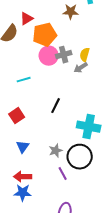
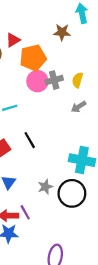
gray arrow: (81, 68) -> (79, 107), moved
black line: (56, 106) -> (30, 140), moved, turned -56
purple line: (63, 174) -> (25, 212), moved

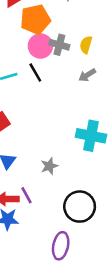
gray cross: (54, 80) -> (59, 45), turned 30
black line: (30, 140) -> (35, 73), moved
black circle: (72, 193) -> (80, 207), moved

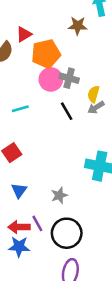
yellow semicircle: (86, 45) -> (93, 94), moved
black line: (35, 73) -> (67, 111), moved
black circle: (80, 207) -> (67, 233), moved

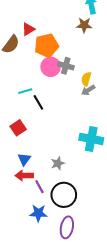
brown star: (78, 26) -> (84, 25), moved
black line: (67, 111) -> (38, 102), moved
red arrow: (19, 227) -> (24, 176), moved
blue star: (19, 247) -> (38, 213), moved

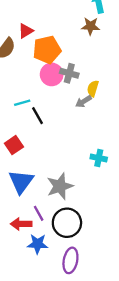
gray arrow: (88, 90) -> (83, 101), moved
cyan cross: (91, 139) -> (99, 158), size x0.6
blue triangle: (24, 159) -> (21, 182), size x1.6
gray star: (58, 163) -> (60, 186), size x1.6
red arrow: (24, 176) -> (21, 224), moved

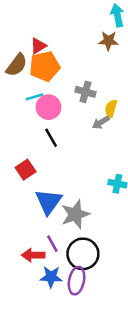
orange pentagon: (47, 50) -> (45, 66), moved
pink circle: (52, 74) -> (48, 107), moved
cyan line: (22, 103) -> (34, 97), moved
blue triangle: (21, 182) -> (48, 202), moved
purple ellipse: (70, 260) -> (77, 281), moved

